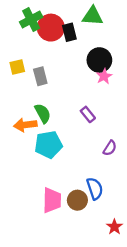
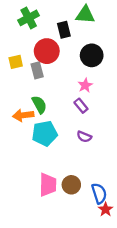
red circle: (51, 28) -> (47, 51), moved
pink star: (104, 76) -> (85, 85), moved
purple semicircle: (110, 148) -> (84, 137), moved, turned 80
blue semicircle: (95, 189) -> (99, 193), moved

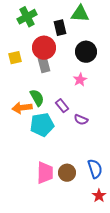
gray rectangle: (37, 70) -> (44, 65), moved
purple rectangle: (81, 106) -> (62, 106), moved
purple semicircle: (84, 137) -> (81, 120), moved
blue semicircle: (99, 193) -> (95, 169), moved

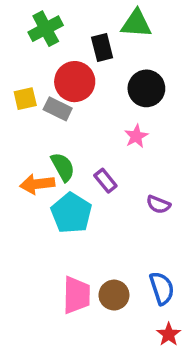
gray rectangle: (44, 65) -> (58, 109), moved, turned -49
purple semicircle: (81, 120) -> (158, 205), moved
cyan pentagon: (42, 125) -> (71, 213), turned -30

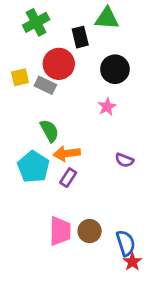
purple rectangle: (105, 181) -> (68, 178), moved, turned 72
orange arrow: (37, 184) -> (67, 153), moved
cyan pentagon: (71, 213) -> (33, 167), moved
blue semicircle: (162, 288) -> (126, 243), moved

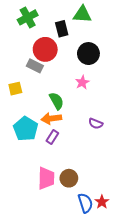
yellow square: (20, 77) -> (15, 89), moved
green semicircle: (49, 131) -> (56, 101), moved
blue semicircle: (126, 243) -> (85, 203), moved

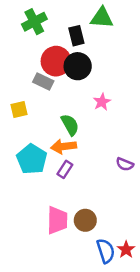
black circle: (88, 54) -> (78, 66), moved
purple semicircle: (96, 124) -> (125, 164), moved

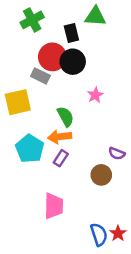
yellow square: (19, 110) -> (18, 102), size x1.6
brown circle: (85, 220) -> (101, 175), moved

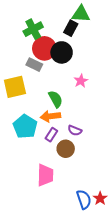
green cross: (32, 20) -> (33, 29), moved
black rectangle: (71, 33) -> (71, 28), moved, turned 42
purple semicircle: (117, 153) -> (75, 130), moved
brown circle: (101, 175) -> (66, 149), moved

